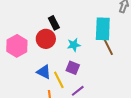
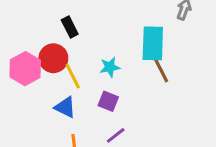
black rectangle: (54, 23) -> (70, 27), moved
red circle: (46, 39) -> (53, 58), moved
yellow line: (59, 80) -> (73, 76), moved

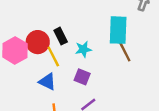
black rectangle: (70, 27) -> (61, 36), moved

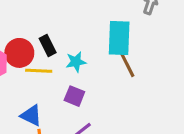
yellow line: (53, 56) -> (39, 71), turned -60
blue triangle: (47, 82) -> (31, 115), moved

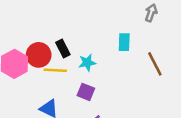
cyan rectangle: (119, 38) -> (124, 42), size x0.6
brown line: (127, 63) -> (155, 64), moved

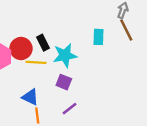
cyan star: (87, 63) -> (65, 55), size x1.5
brown line: (155, 64) -> (126, 30), moved

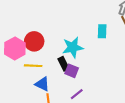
black rectangle: (43, 43) -> (64, 64), moved
yellow line: (36, 62) -> (33, 66), moved

